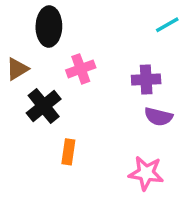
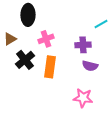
cyan line: (167, 25) -> (101, 24), moved
orange rectangle: (68, 152) -> (50, 67), moved, size x1.5

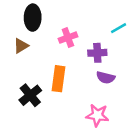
brown triangle: (10, 39) -> (21, 46), moved
pink cross: (46, 39) -> (68, 38), moved
black cross: (25, 60) -> (30, 95), moved

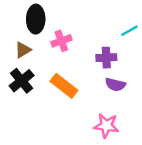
pink cross: (68, 38) -> (61, 41), moved
orange rectangle: (59, 79) -> (64, 86), turned -60
black cross: (30, 95) -> (22, 81), moved

